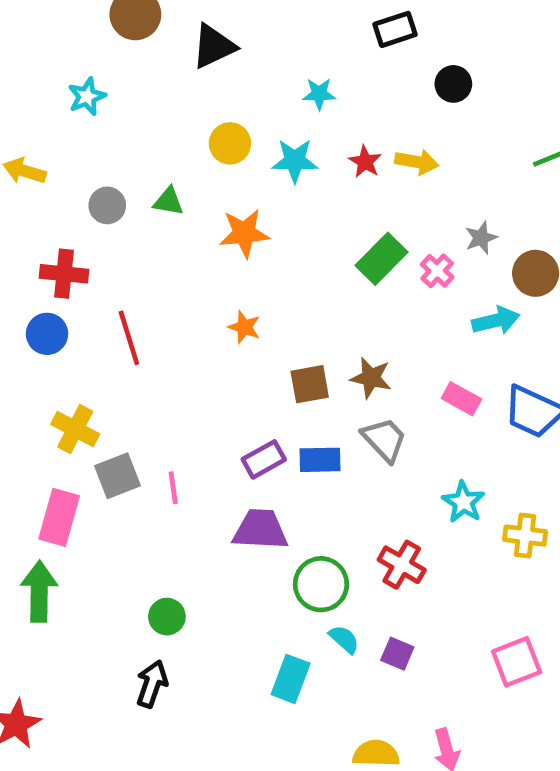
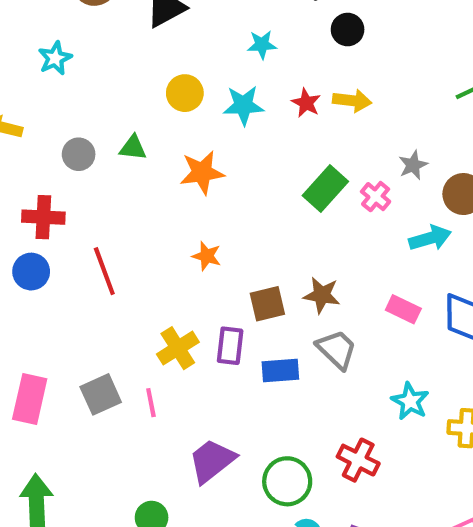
black circle: (453, 84) -> (348, 30), moved
yellow cross: (75, 429) -> (178, 348), moved, turned 33
purple rectangle: (264, 459) -> (230, 346), moved, turned -51
pink rectangle: (59, 517) -> (30, 399), moved
purple trapezoid: (260, 530) -> (212, 461), moved, turned -38

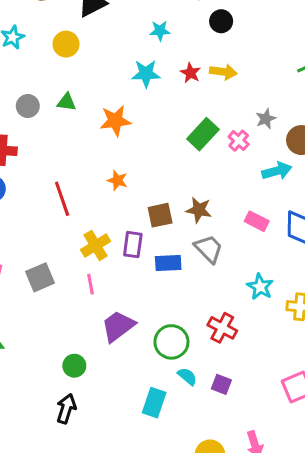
yellow circle: (185, 93) -> (66, 44), moved
red line: (104, 271) -> (62, 199), moved
pink line: (151, 403) -> (90, 284), moved

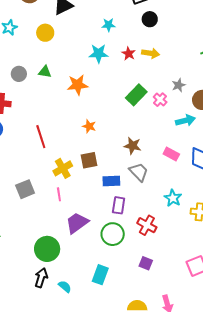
orange star: (117, 180) -> (89, 126), moved
brown square: (160, 215) -> (89, 160), moved
purple rectangle: (133, 245) -> (119, 205), moved
green circle: (74, 366) -> (47, 249), size x1.6
cyan semicircle: (187, 376) -> (65, 287), moved

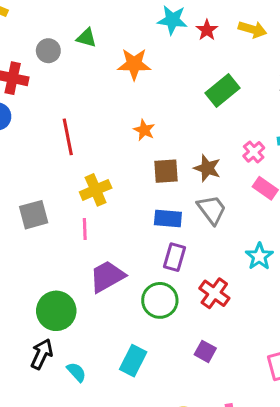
red star: (129, 54) -> (207, 30), moved
gray circle: (19, 74) -> (48, 51), moved
pink cross: (160, 100) -> (254, 152), moved
brown square: (89, 160) -> (166, 171), moved

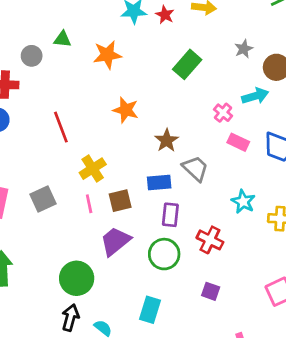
orange star: (144, 130) -> (126, 110), size x1.4
brown star: (207, 168) -> (167, 140), moved, turned 30
brown square: (166, 171) -> (120, 201), moved

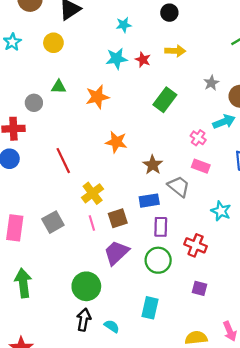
pink rectangle: (238, 142) -> (201, 166), moved

